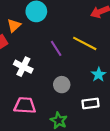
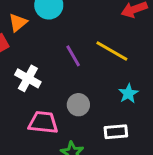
pink trapezoid: (25, 105) -> (43, 122), moved

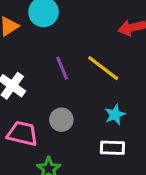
white rectangle: (116, 132) -> (112, 148), moved

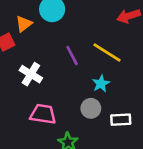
cyan star: (115, 114) -> (101, 84), moved
gray circle: (61, 120) -> (91, 108), moved

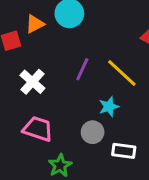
purple line: (72, 56) -> (82, 69), turned 42

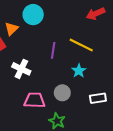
gray circle: (93, 132) -> (62, 93), moved

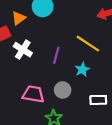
purple line: (53, 50) -> (56, 55), moved
white cross: (21, 69) -> (23, 50), moved

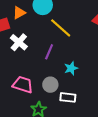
yellow line: (88, 44) -> (61, 28), moved
white rectangle: (98, 100) -> (68, 97), moved

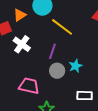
gray circle: (50, 85) -> (57, 71), moved
white rectangle: (68, 97) -> (85, 96), moved

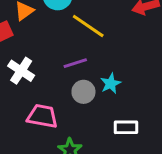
white cross: (22, 44) -> (21, 71), moved
purple line: (52, 51) -> (75, 63), turned 56

